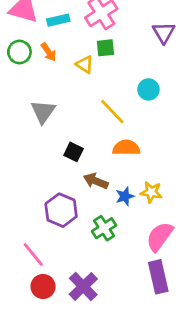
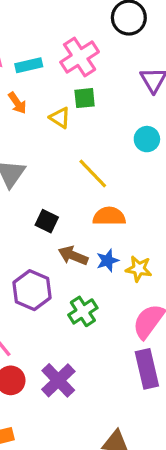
cyan circle: (148, 89) -> (147, 139), moved
blue star: (125, 196) -> (108, 261), moved

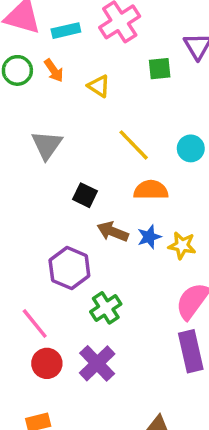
green square: (85, 98) -> (160, 69), moved
cyan circle: (147, 139) -> (191, 148), moved
green cross: (83, 311) -> (106, 308), moved

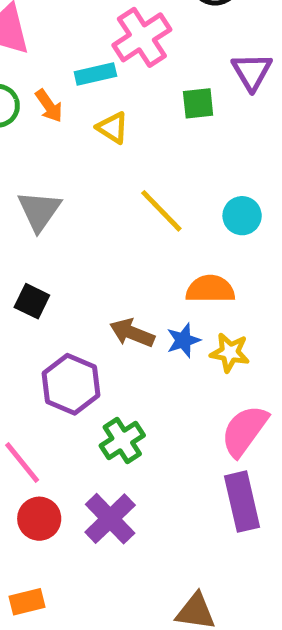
cyan rectangle: (66, 31) -> (95, 74), moved
orange semicircle: (151, 190) -> (210, 289), moved
black square: (85, 195) -> (32, 301), moved

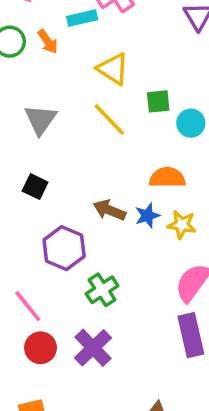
green square: (198, 103) -> (158, 101), moved
yellow triangle: (113, 128) -> (113, 69), moved, size x1.4
yellow line: (161, 211) -> (109, 119), moved

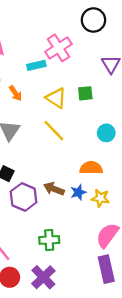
orange arrow: (48, 42) -> (15, 93), moved
green square: (158, 101) -> (85, 93), moved
purple hexagon: (64, 248) -> (24, 197), moved
green cross: (102, 290) -> (49, 240), turned 30

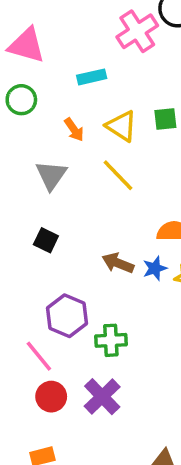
pink cross: (59, 48) -> (137, 31), moved
orange arrow: (15, 93) -> (74, 130), moved
purple hexagon: (24, 197) -> (67, 316), moved

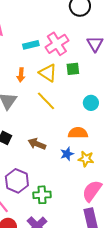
pink cross: (137, 31) -> (57, 44), moved
orange arrow: (74, 130) -> (21, 75), turned 40
brown arrow: (118, 263) -> (37, 144), moved

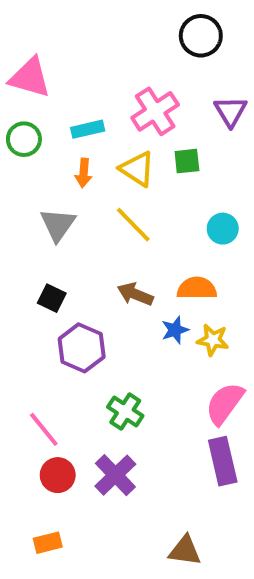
cyan rectangle: (31, 45) -> (88, 129), moved
brown arrow: (37, 144) -> (135, 294), moved
purple hexagon: (17, 181) -> (82, 348), moved
green cross: (42, 195) -> (125, 411), turned 36

